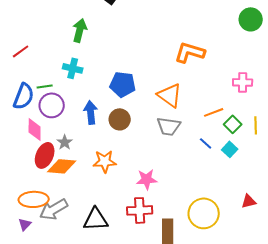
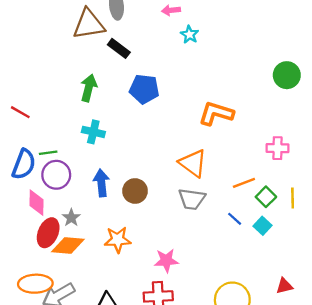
red line: (21, 51) -> (20, 112), turned 66
cyan cross: (73, 68) -> (93, 132), moved
blue pentagon: (123, 84) -> (144, 89), moved

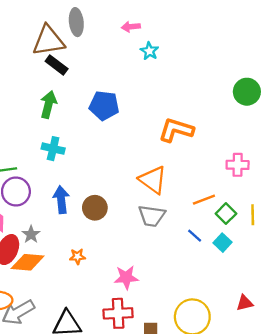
black rectangle: (119, 48) -> (57, 65), moved
orange star: (118, 240) -> (77, 256), size x0.6

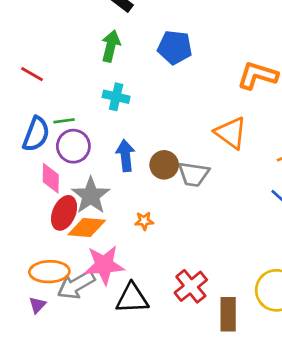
gray trapezoid: (152, 216) -> (193, 174), moved
gray star: (31, 234) -> (91, 196), size x1.8
pink star: (126, 277) -> (104, 265), moved, size x1.4
red cross: (118, 313) -> (191, 286), turned -36

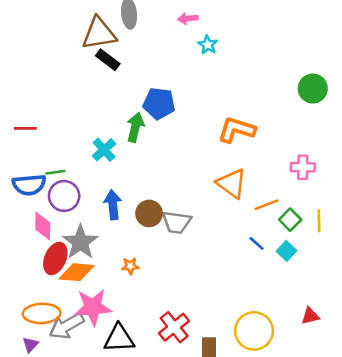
green arrow: (111, 46) -> (135, 127), moved
red line: (32, 74) -> (25, 128), turned -30
cyan cross: (116, 97) -> (104, 150), turned 35
orange triangle: (231, 133) -> (232, 183), moved
blue semicircle: (36, 134) -> (29, 185), turned 64

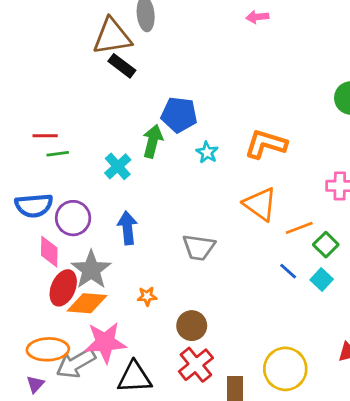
pink arrow: (188, 19) -> (257, 17), moved
cyan star: (208, 45) -> (207, 152), moved
red line: (25, 128) -> (45, 136), moved
green line: (55, 172) -> (58, 154), moved
brown circle: (149, 213) -> (192, 326), moved

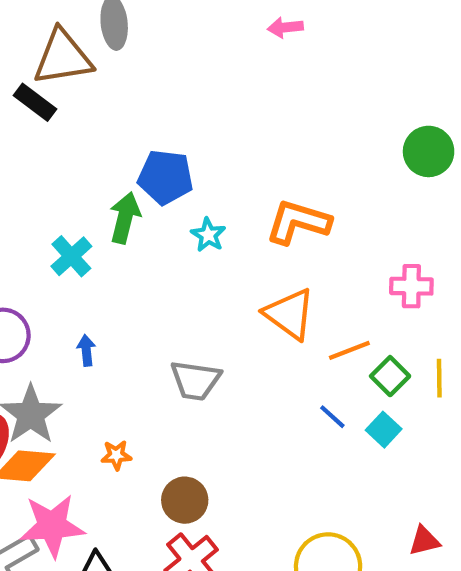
black rectangle: (122, 66) -> (35, 102), moved
blue arrow: (127, 228) -> (86, 350), size x0.6

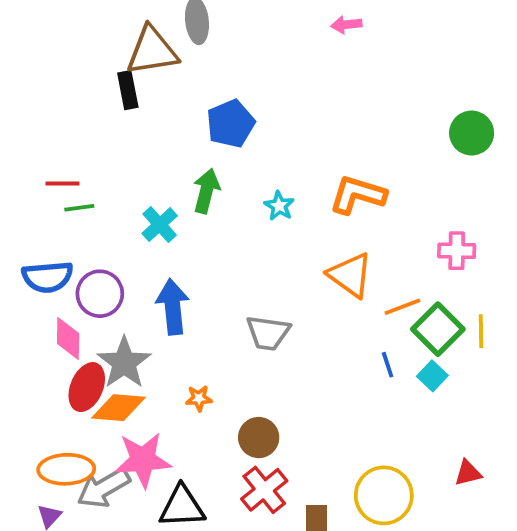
black rectangle: (35, 102) -> (128, 90), turned 42
blue pentagon: (165, 177) -> (231, 124), moved, turned -30
blue arrow: (86, 350) -> (173, 307), size x2.0
green square: (390, 376) -> (438, 329), size x1.5
blue line: (332, 417) -> (388, 365), turned 30

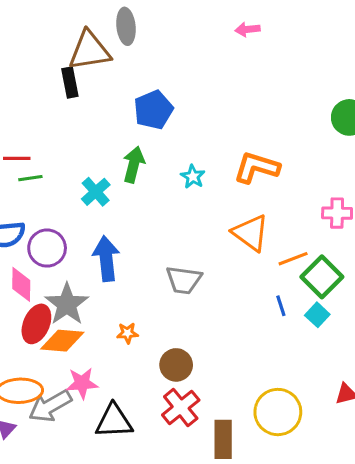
pink star: (143, 460) -> (82, 383), size x0.7

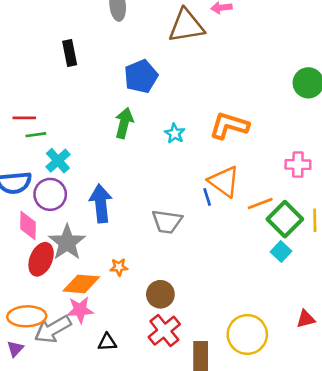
brown triangle: (90, 51) -> (186, 26), moved
cyan cross: (96, 192) -> (58, 161), moved
blue line: (281, 306) -> (207, 197), moved
orange diamond: (62, 341) -> (81, 284), moved
black triangle: (114, 421) -> (107, 342), size x0.6

